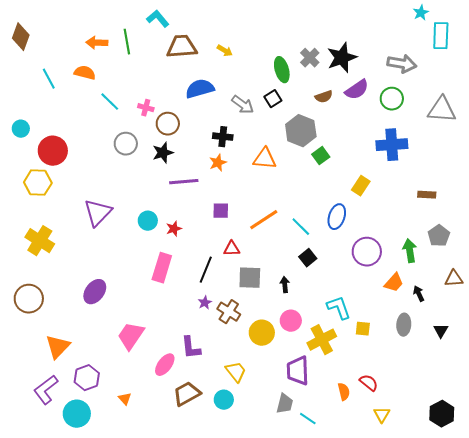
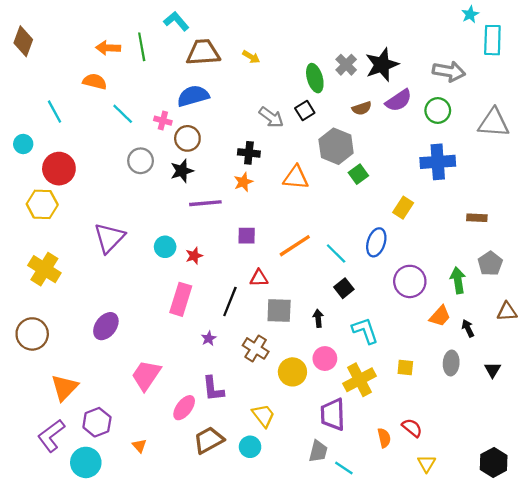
cyan line: (49, 79) -> (54, 112), moved
blue semicircle: (200, 89) -> (193, 96), moved
purple star: (205, 303) -> (209, 338), moved
cyan L-shape: (339, 308) -> (365, 331), moved

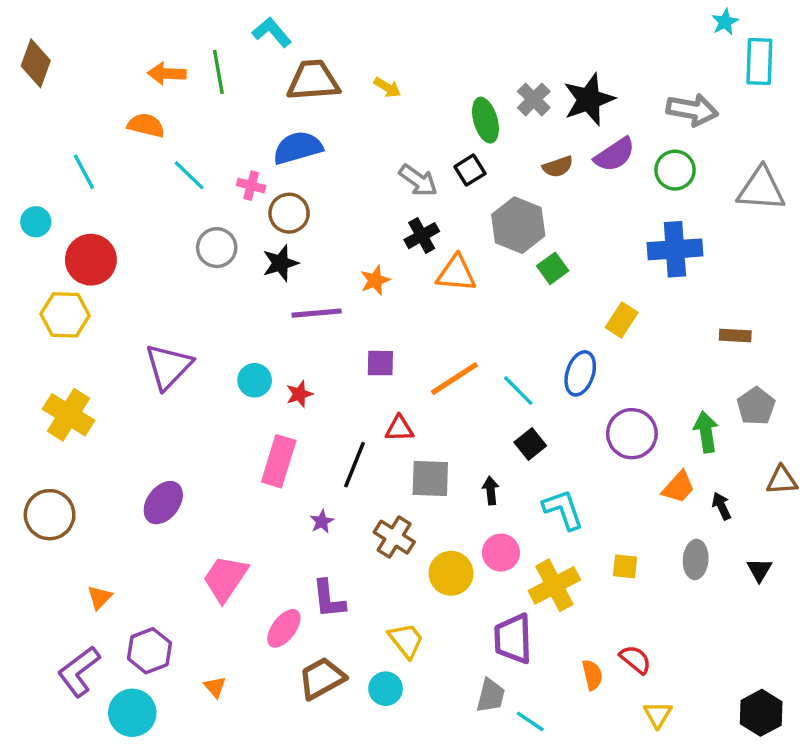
black cross: (249, 153) -> (422, 236), moved, turned -35
orange triangle: (65, 388) -> (100, 597), size x0.6

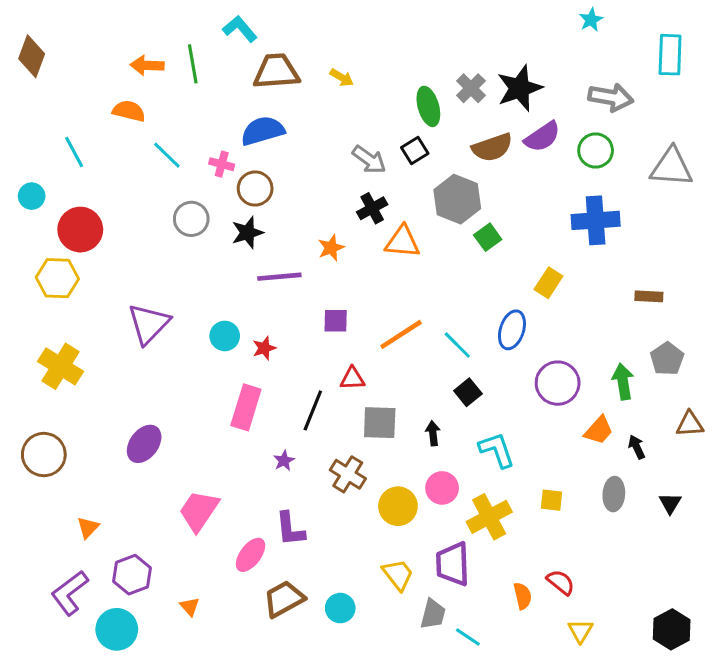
cyan star: (725, 22) -> (591, 20), moved
brown semicircle: (558, 167) -> (492, 147), size x1.5
yellow trapezoid: (406, 640) -> (398, 575), moved

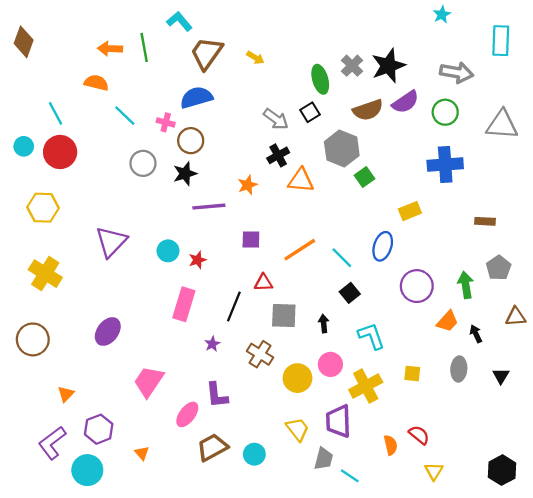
brown trapezoid: (276, 71) -> (207, 53), turned -51
red circle: (80, 230) -> (60, 152), moved
yellow rectangle: (548, 283) -> (410, 211), turned 35

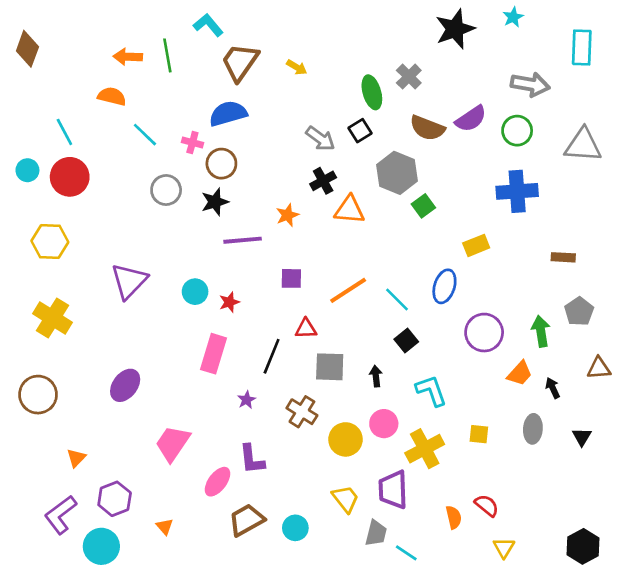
black star: (388, 66) -> (455, 29), moved
brown semicircle: (368, 110) -> (427, 128), turned 40

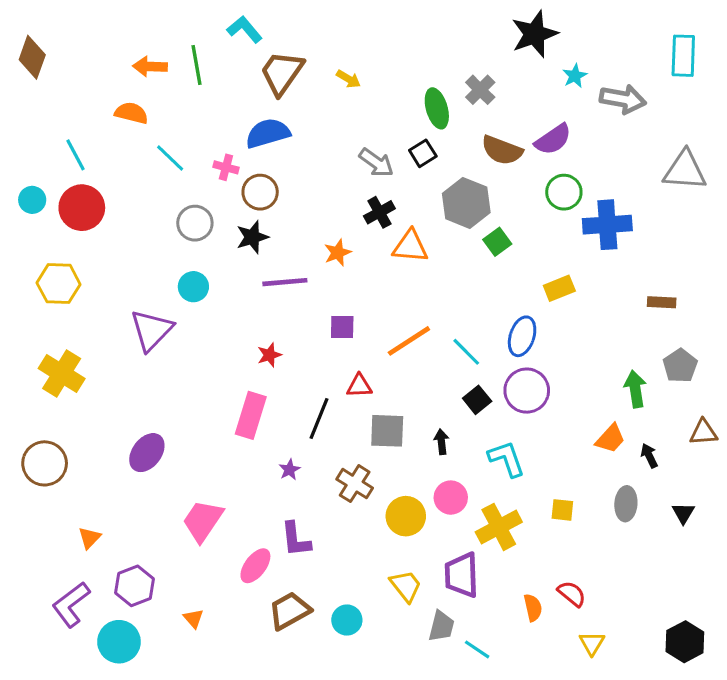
cyan star: (513, 17) -> (575, 76), moved
green circle: (517, 131) -> (564, 192), moved
cyan circle: (195, 292) -> (193, 287), moved
purple circle: (484, 333) -> (527, 391), moved

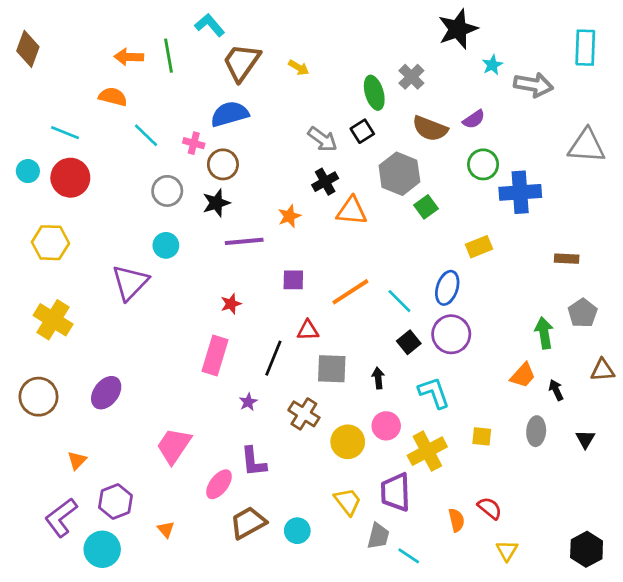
purple semicircle: (553, 139) -> (474, 119), size x0.7
cyan line: (76, 155) -> (65, 133), turned -40
purple ellipse: (147, 453) -> (106, 393), moved

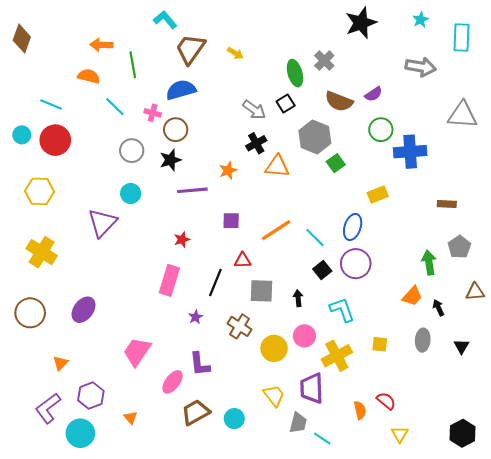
green line: (169, 56) -> (133, 65), moved
cyan star: (492, 65) -> (421, 20), moved

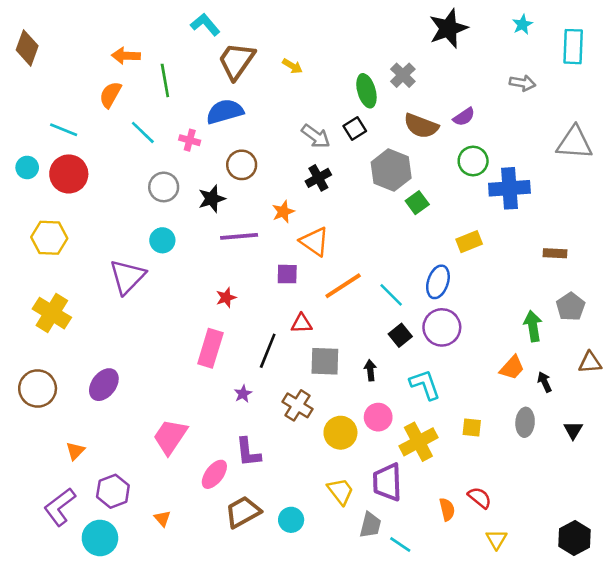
gray arrow: (421, 67) -> (522, 83), size x0.7
orange semicircle: (89, 76) -> (110, 95), turned -75
brown circle: (176, 130) -> (242, 165), moved
orange triangle: (277, 166) -> (314, 242), moved, turned 30

